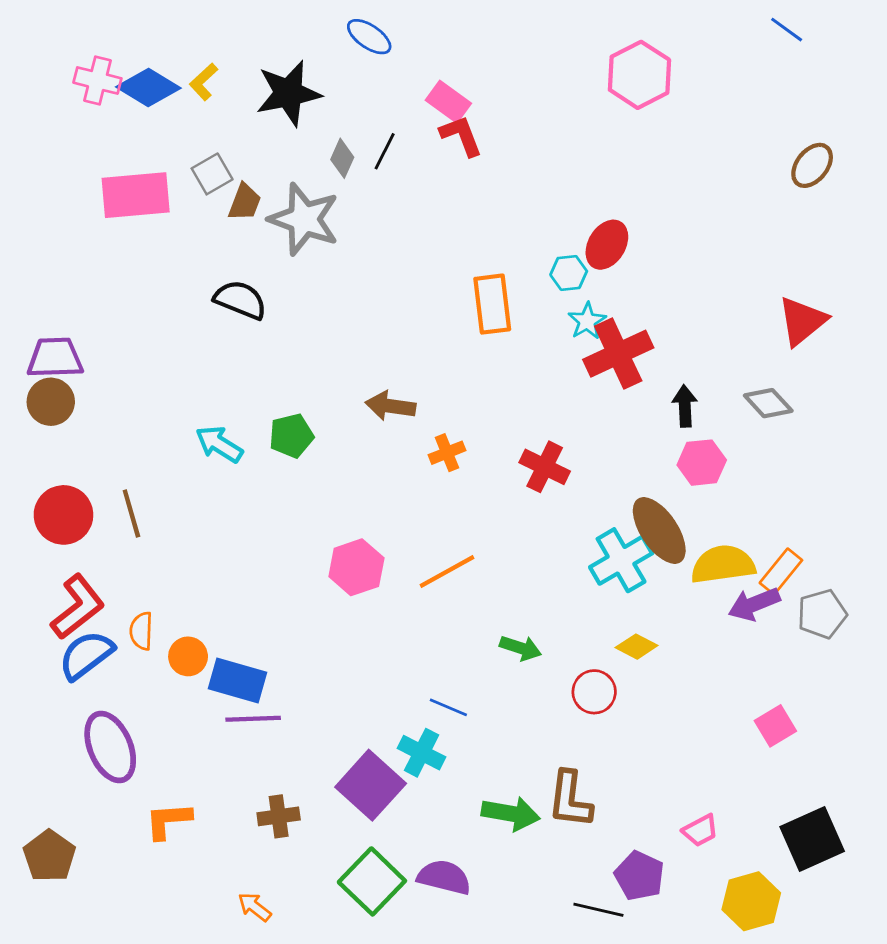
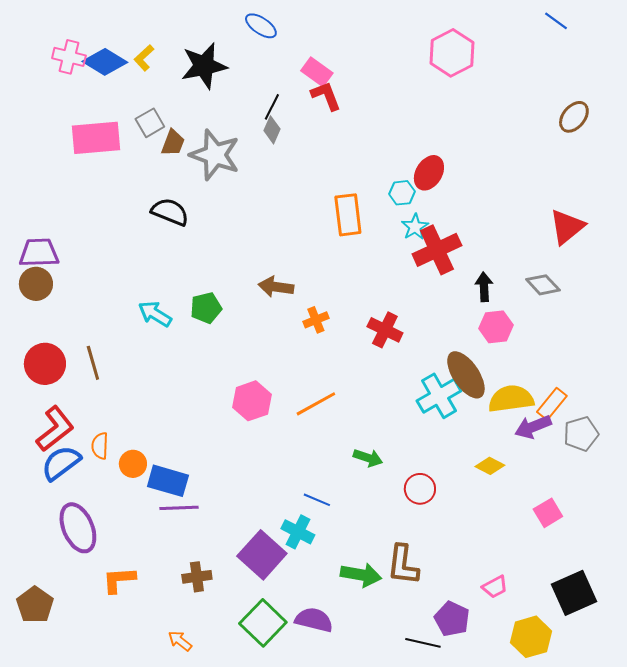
gray diamond: (342, 158) -> (272, 130), moved
yellow diamond: (637, 647) -> (490, 466), moved

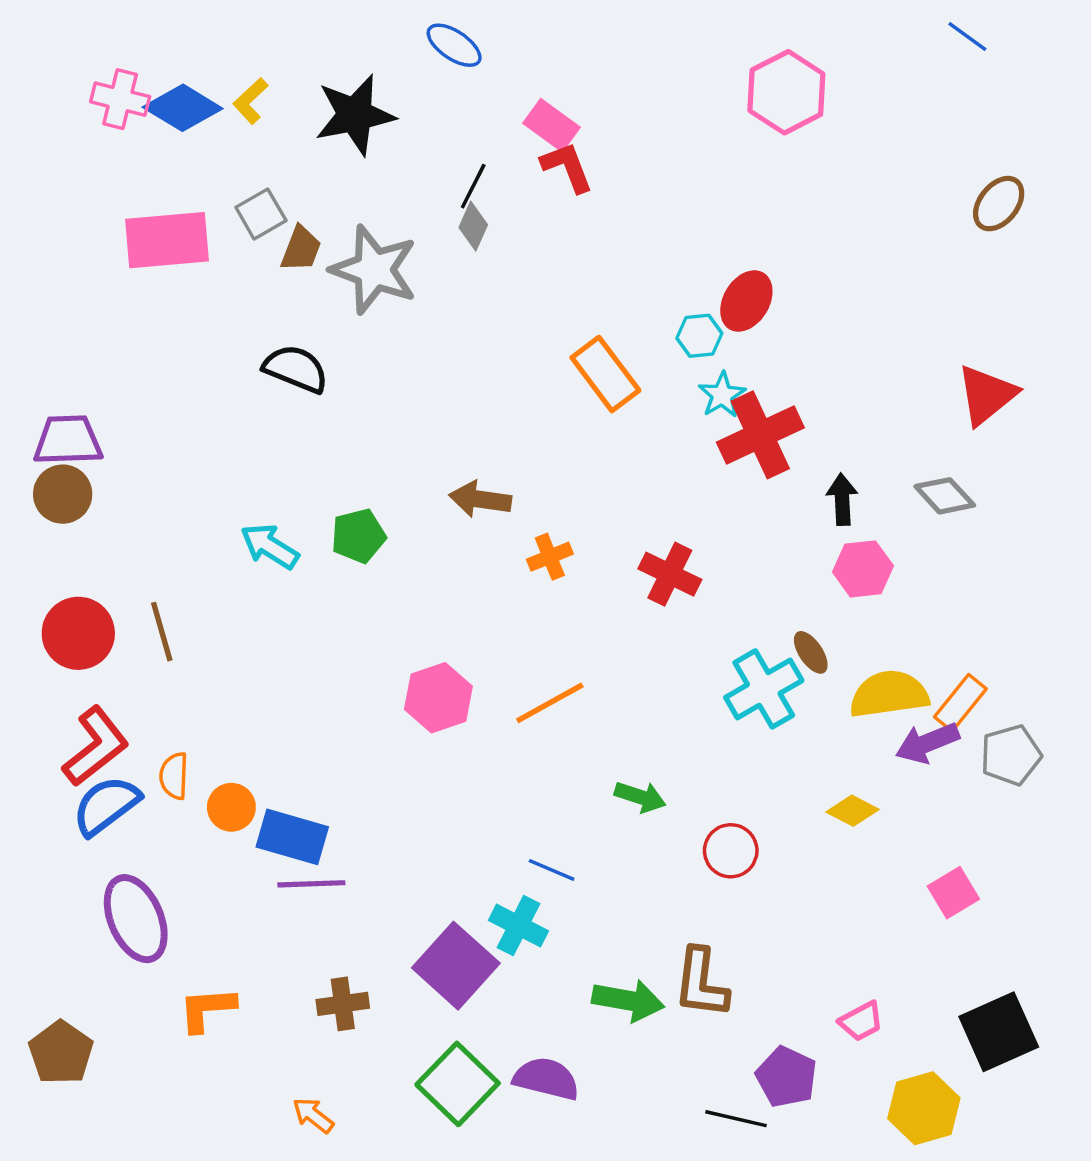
orange rectangle: (348, 215) -> (605, 374), turned -30
brown ellipse: (466, 375) -> (811, 652), size x0.5

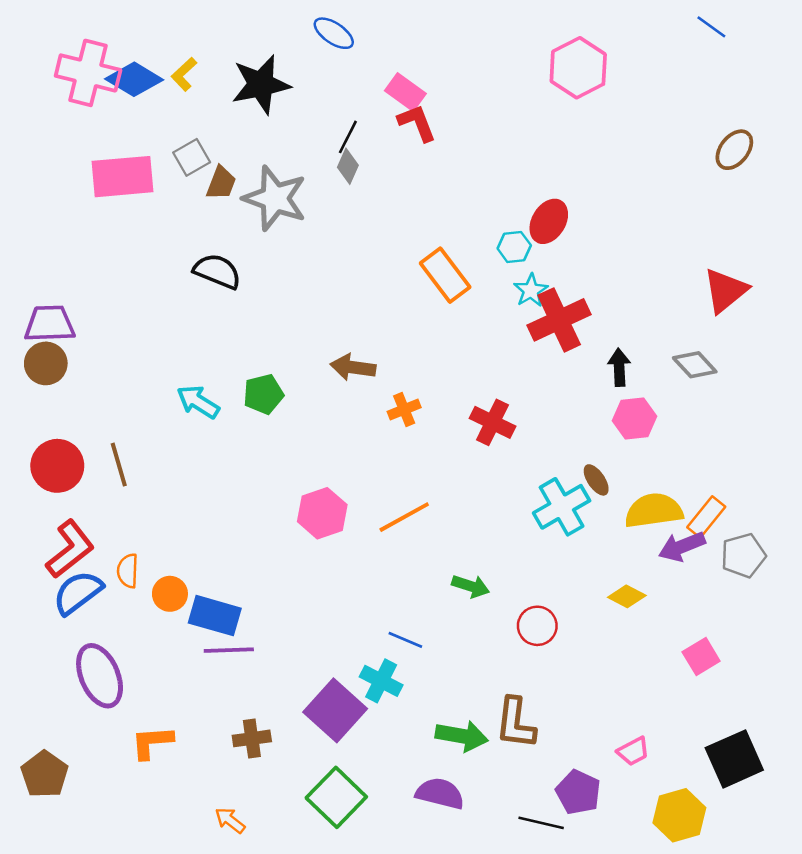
pink cross: (120, 99) -> (88, 73), size x1.5
purple semicircle: (546, 1079) -> (440, 793), moved

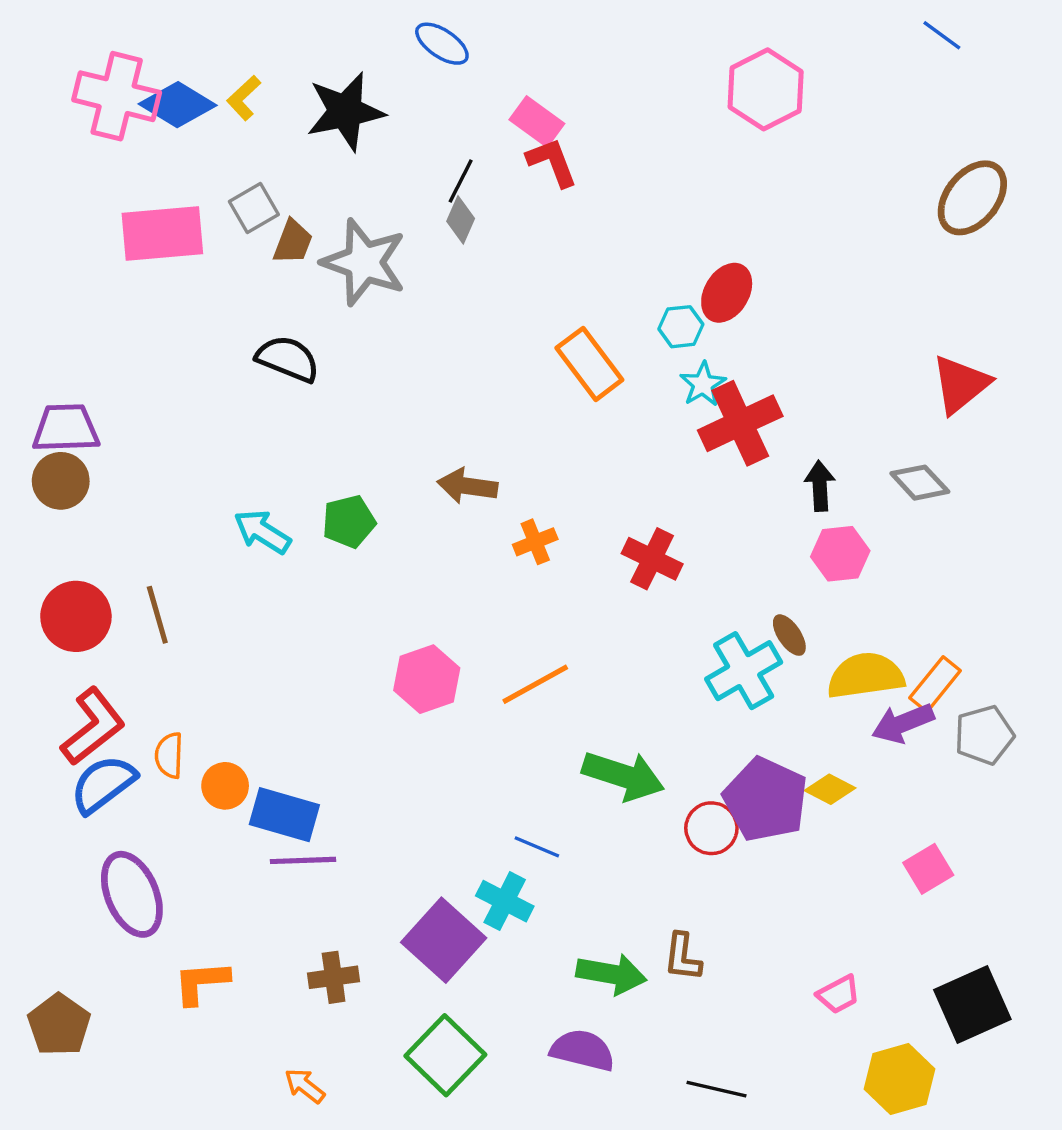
brown ellipse: (734, 150) -> (972, 198), size x1.4
green arrow: (471, 586) -> (623, 776), size x1.6
brown L-shape: (515, 723) -> (683, 957), size x0.7
purple pentagon: (578, 792) -> (766, 799), moved, size x1.4

